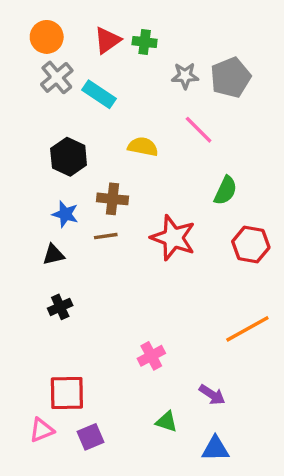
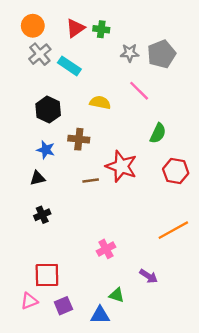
brown line: (106, 236) -> (91, 180), moved
blue triangle: (215, 449) -> (100, 315), moved

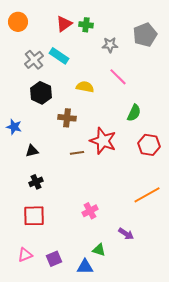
orange circle: (33, 26) -> (18, 22), moved
gray cross: (40, 54) -> (34, 60), moved
gray pentagon: (162, 54) -> (145, 35), moved
blue star: (46, 150) -> (14, 127), moved
red square: (47, 275) -> (34, 216), moved

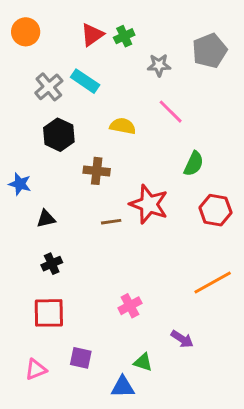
green cross: (86, 25) -> (124, 36), turned -32
purple square: (54, 259) -> (81, 358), moved, turned 35

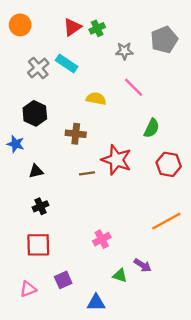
black hexagon: (59, 135) -> (35, 113), moved
purple square: (81, 358) -> (63, 280), turned -36
green triangle: (143, 362) -> (120, 275), moved

